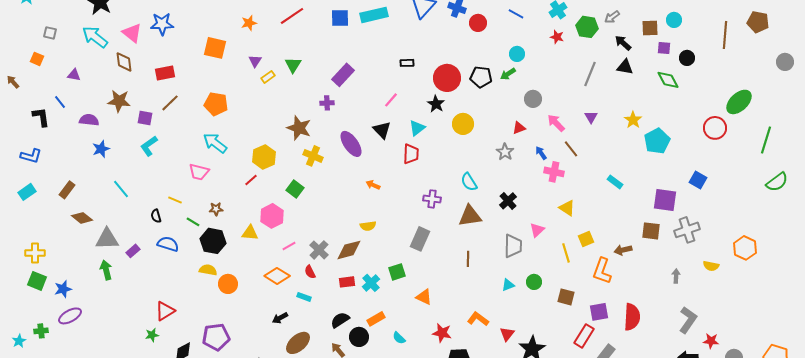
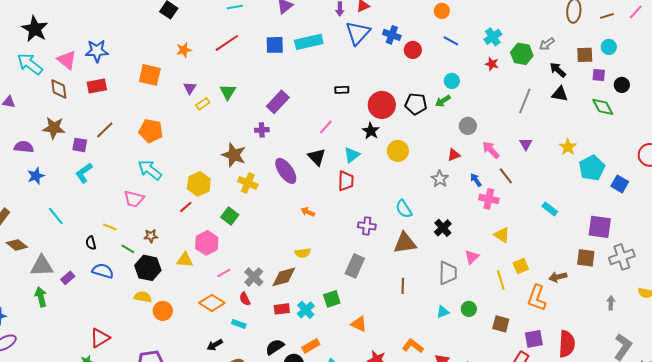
red rectangle: (165, 73) -> (97, 86), moved
blue square: (698, 180) -> (620, 184), moved

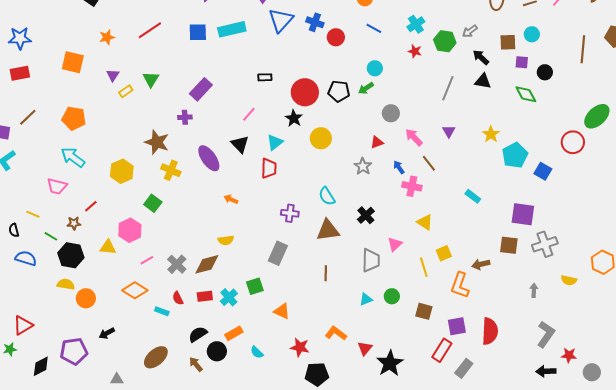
red line: (186, 207) -> (91, 206), moved
red semicircle: (245, 299) -> (178, 298), moved
black arrow: (215, 345) -> (107, 333), moved

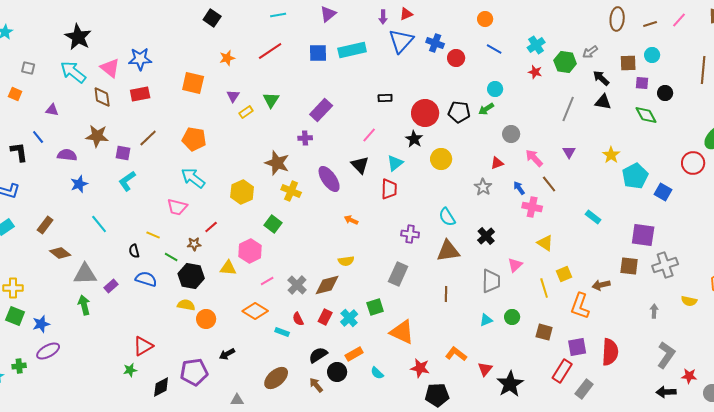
red rectangle: (205, 296) -> (325, 317), turned -56
orange triangle: (282, 311) -> (402, 332), size x1.5

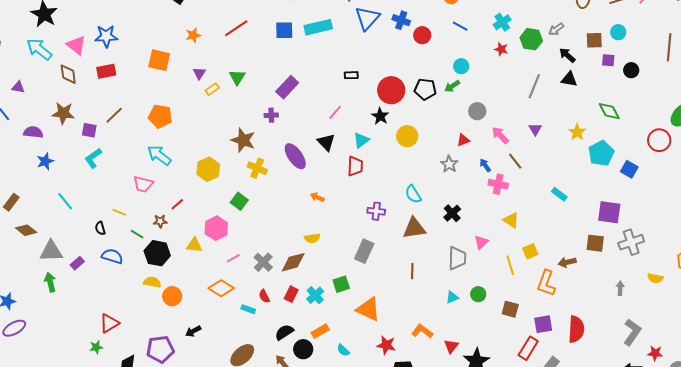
green diamond: (646, 115) -> (609, 111), moved

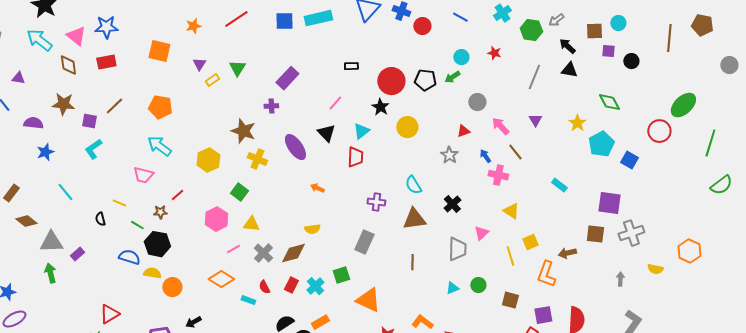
red star: (501, 49) -> (494, 53), moved
yellow triangle: (194, 245) -> (251, 224), moved
blue semicircle: (112, 256) -> (129, 257), moved

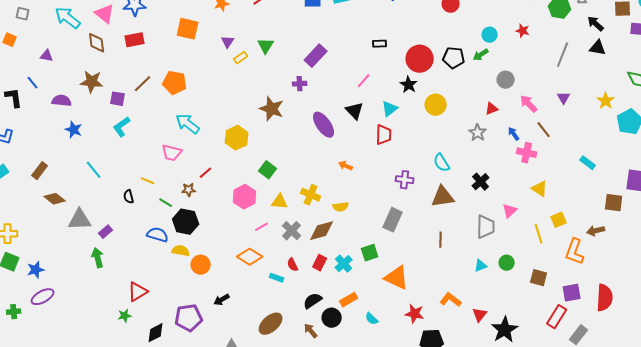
orange pentagon: (160, 107) -> (175, 83), moved
blue star: (45, 152) -> (74, 130), turned -30
yellow cross: (257, 159) -> (311, 195), moved
brown square: (595, 234) -> (614, 203), moved
green arrow: (50, 273) -> (98, 258), moved

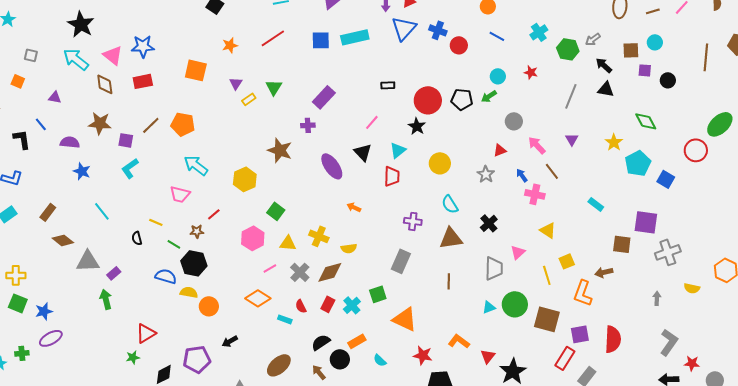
yellow circle: (436, 105) -> (440, 163), moved
green circle: (507, 263) -> (515, 304), size x1.6
brown square: (539, 278) -> (547, 319), size x1.5

